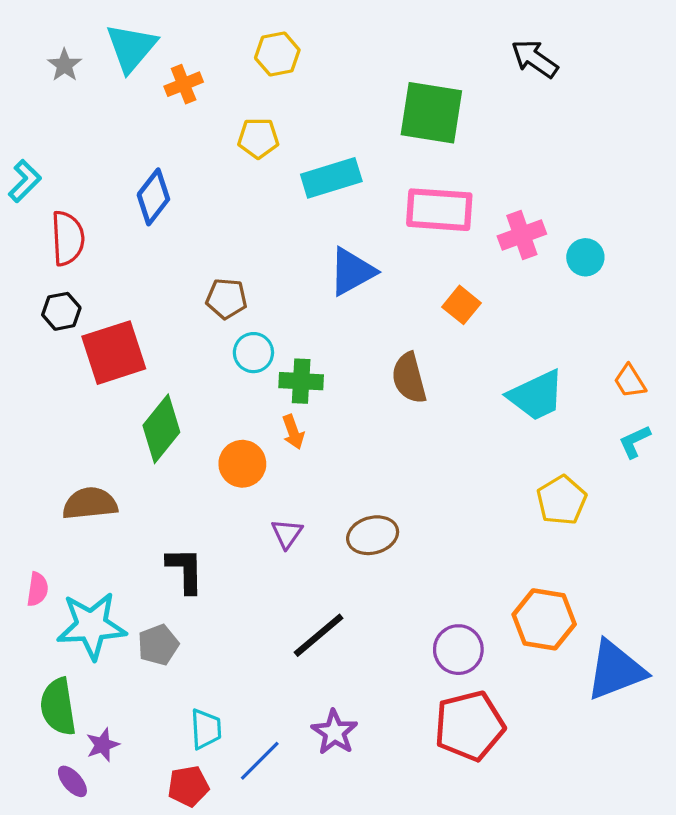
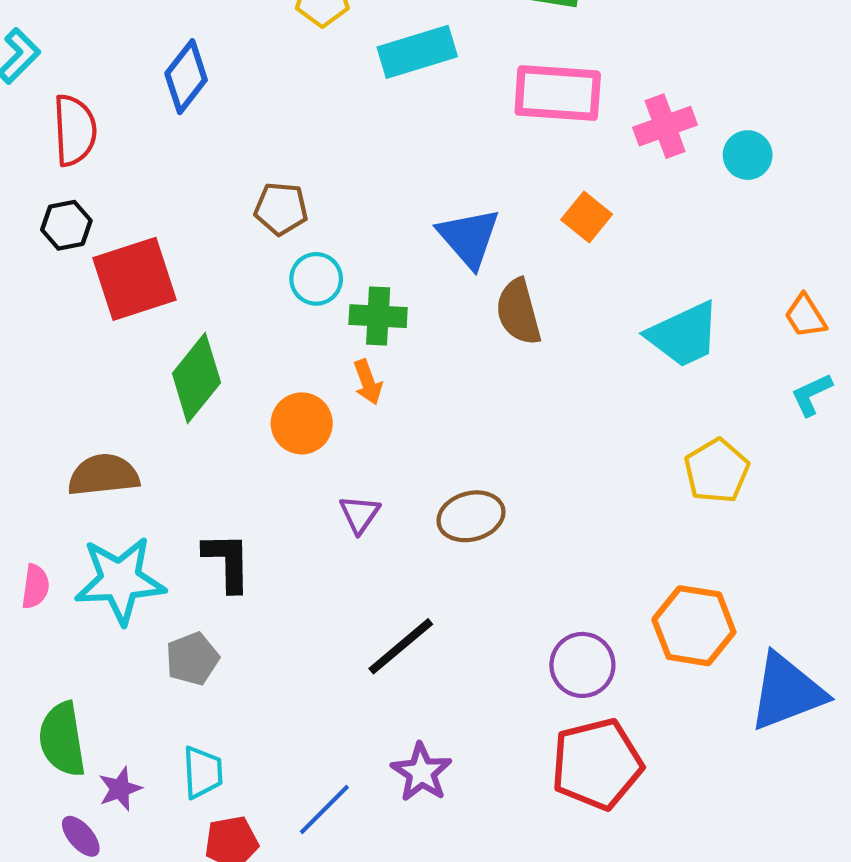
blue triangle: (352, 272) -> (469, 238), moved, turned -42
cyan star: (91, 626) -> (120, 580), moved
cyan trapezoid: (206, 729) -> (203, 772), moved

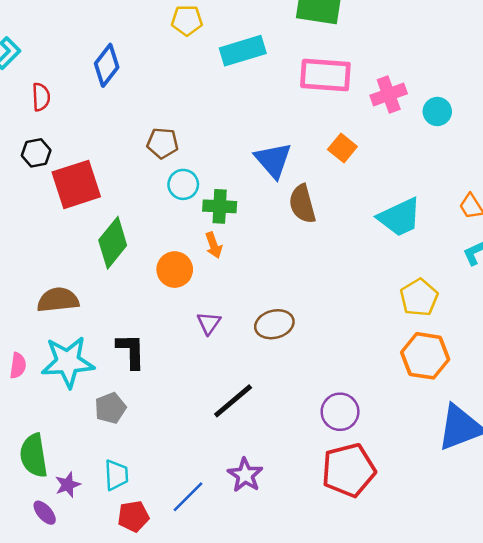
red semicircle: (75, 130) -> (41, 97), size x0.7
orange hexagon: (694, 626) -> (425, 356), moved

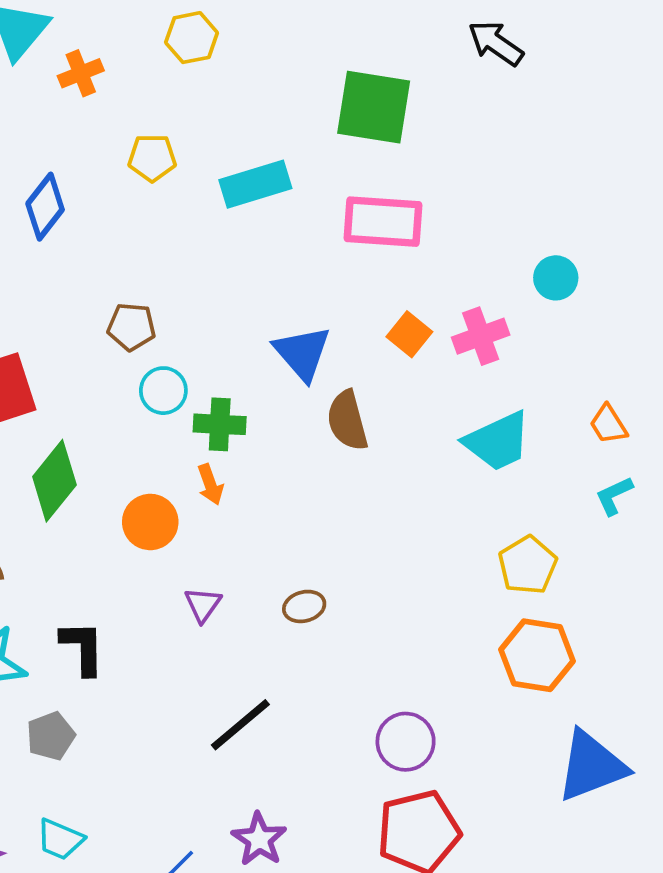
yellow pentagon: (187, 20) -> (152, 158), moved
pink cross: (389, 94) -> (481, 336), moved
brown ellipse: (274, 324) -> (304, 606), size x0.7
cyan trapezoid: (116, 475) -> (60, 839), turned 116

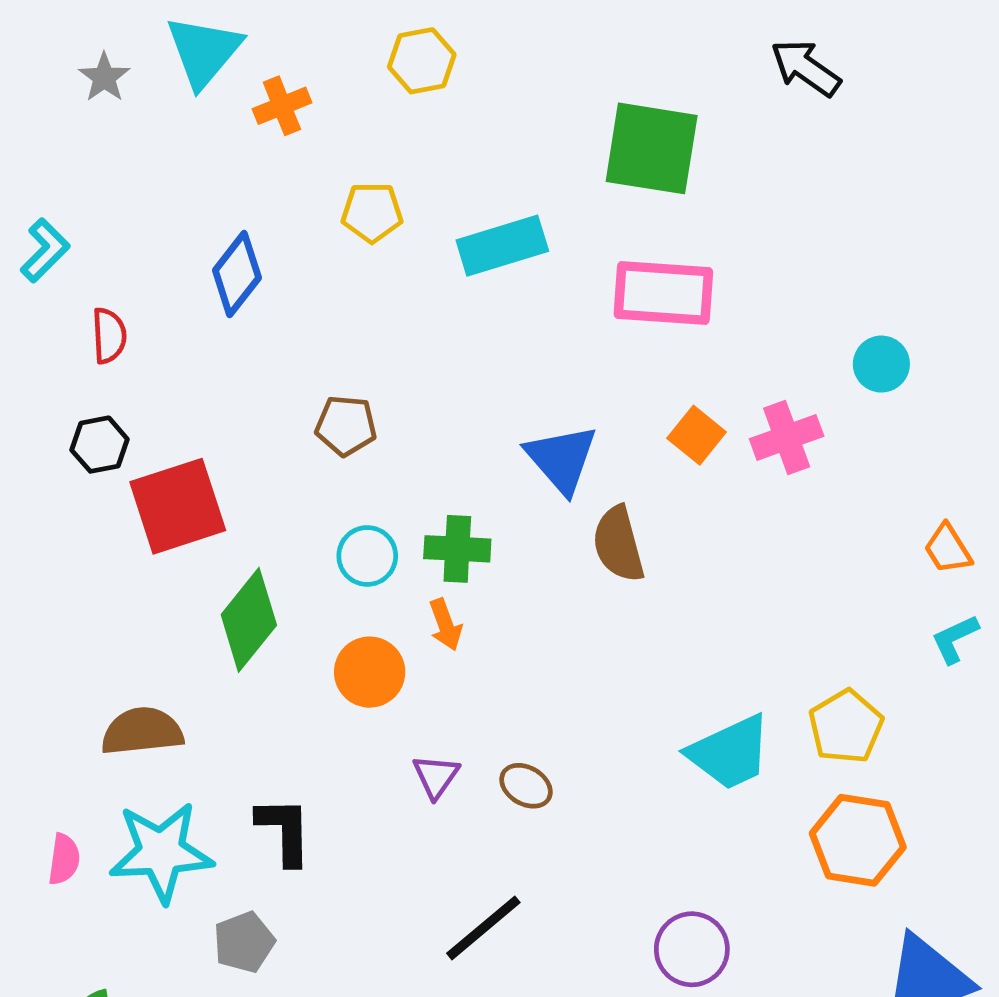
cyan circle: (163, 391) -> (367, 556), moved
cyan trapezoid: (498, 441) -> (730, 753), moved
brown ellipse: (304, 606) -> (526, 786), moved, turned 45

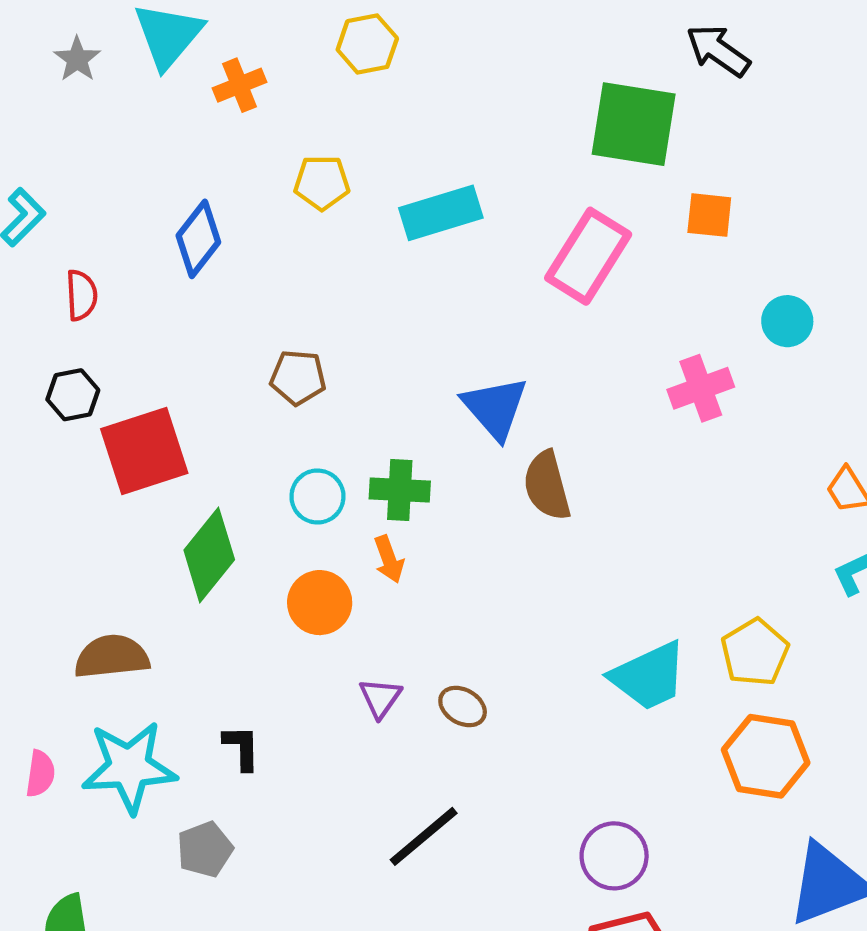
green square: (652, 148) -> (634, 124), moved
pink rectangle: (663, 293) -> (588, 256), turned -62
orange square: (697, 435) -> (709, 215), moved, turned -33
black L-shape: (284, 831) -> (242, 748), size x0.7

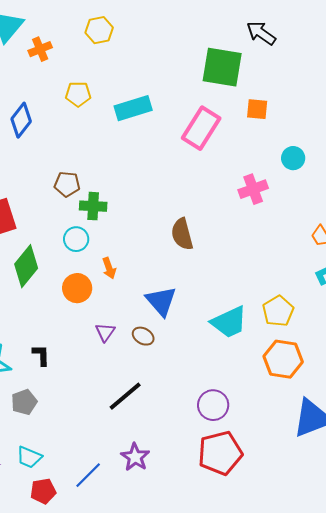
blue triangle: (495, 408) -> (161, 301), moved
green cross: (400, 490) -> (93, 206), moved

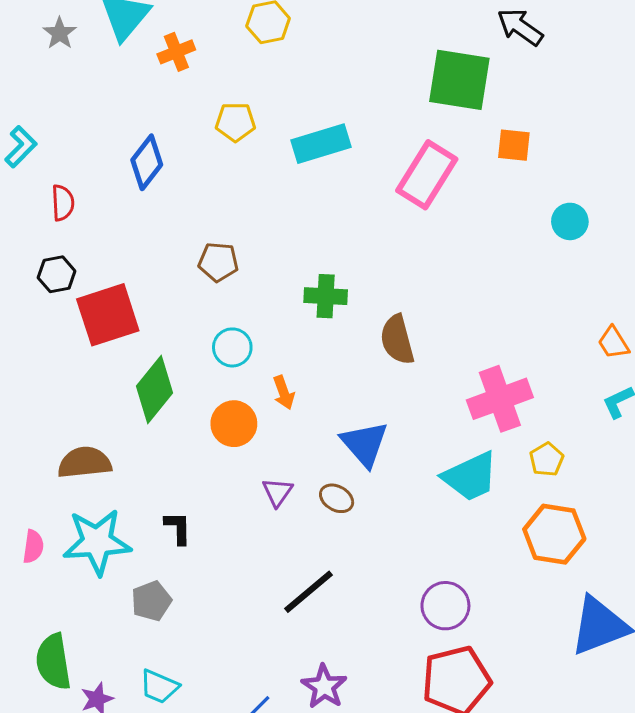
pink cross: (253, 189) -> (500, 399), moved, size x1.4
green cross: (93, 206) -> (326, 296), moved
yellow pentagon: (278, 311) -> (547, 459), size x0.7

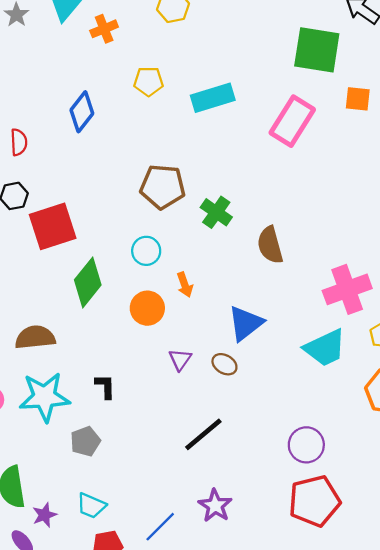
brown pentagon: (218, 262) -> (163, 187), moved, size x1.5
green cross: (326, 296) -> (216, 212), turned 32
blue triangle: (365, 444) -> (246, 323), turned 33

